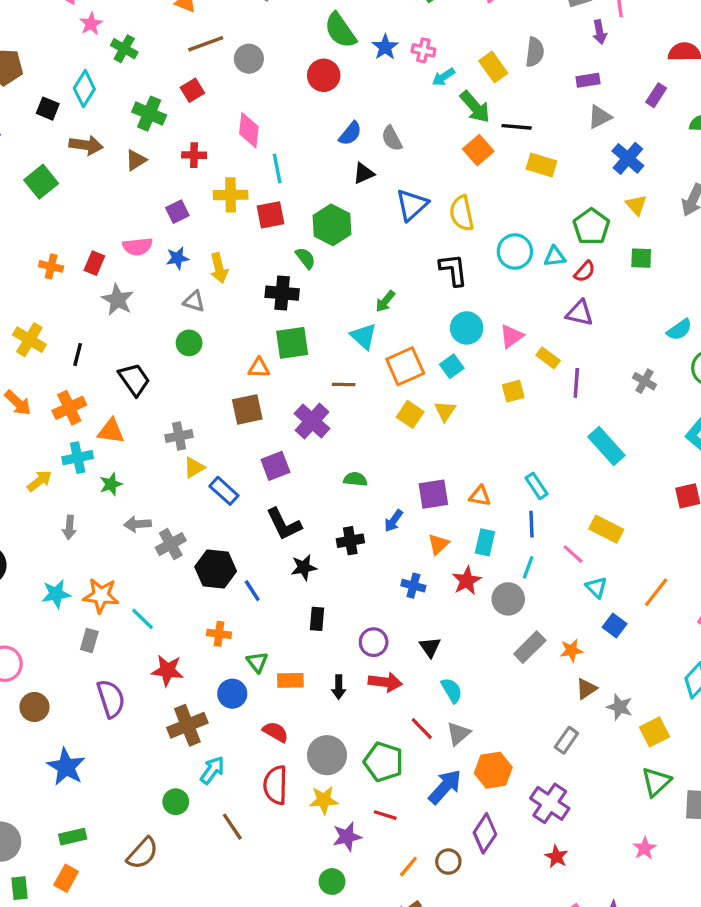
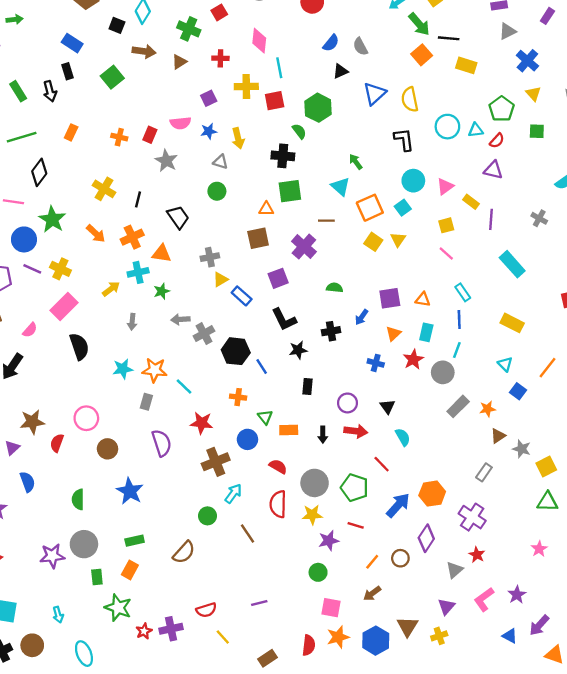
green arrow: (385, 301) -> (356, 162), turned 105
pink line: (573, 554) -> (446, 254), moved
gray triangle: (458, 734) -> (455, 570), moved
green triangle: (656, 782) -> (547, 502), turned 45

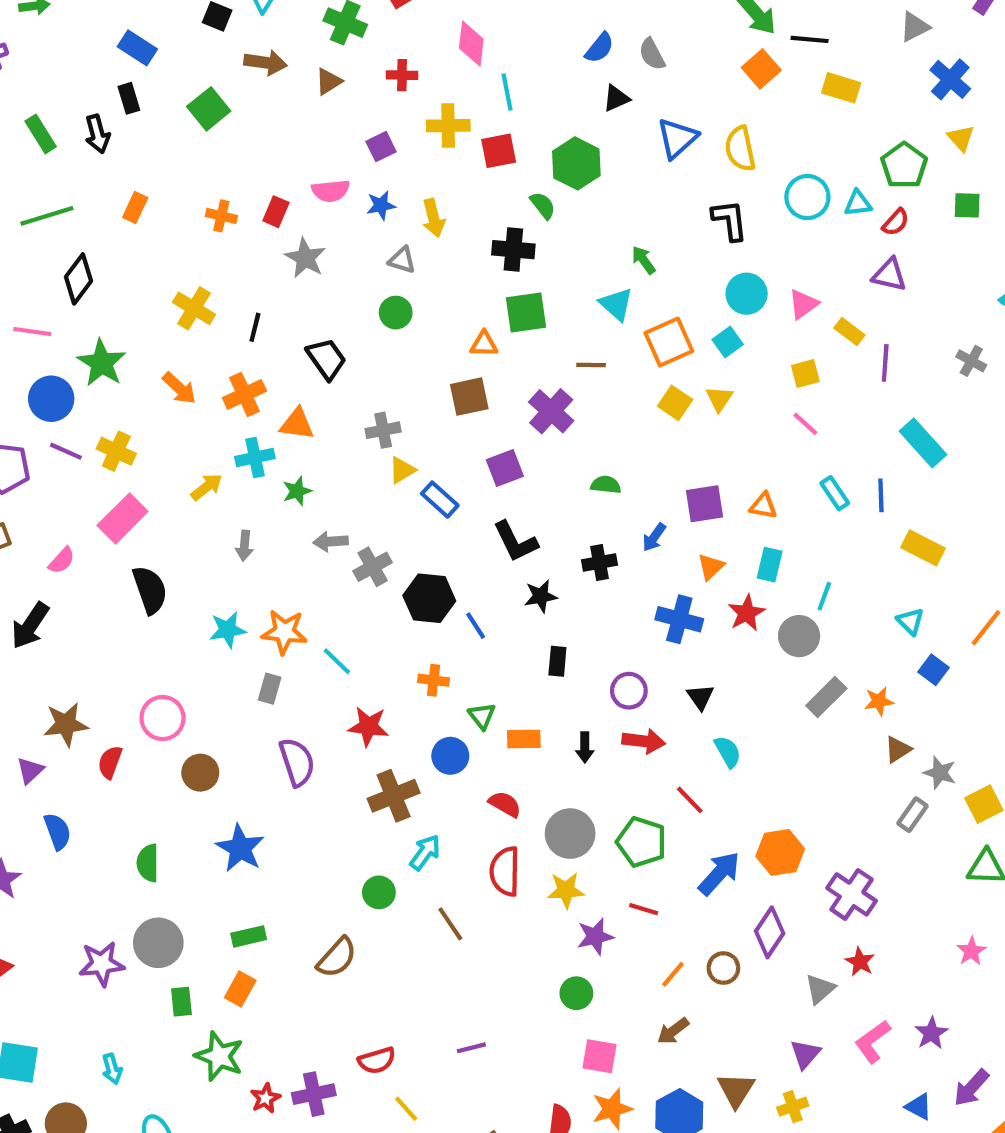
blue line: (459, 319) -> (881, 495), moved
blue cross: (376, 363) -> (679, 619), size x1.5
gray rectangle: (484, 472) -> (912, 815), moved

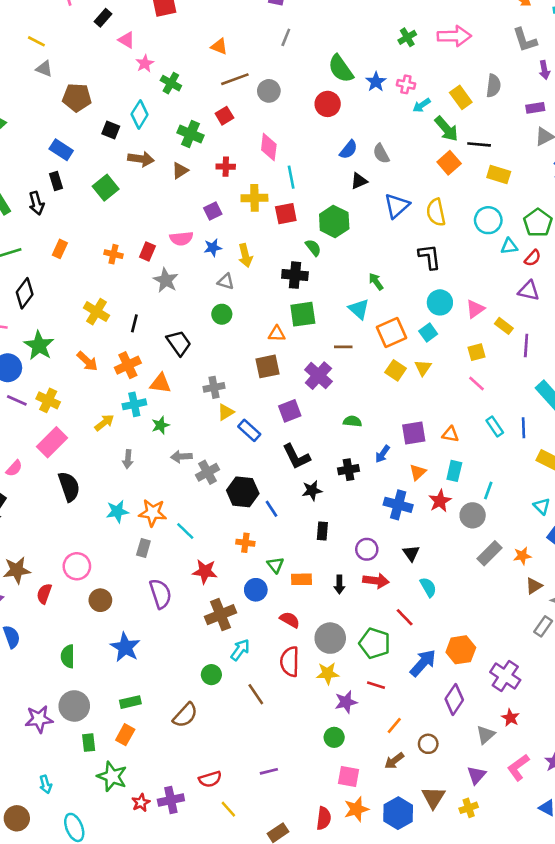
cyan circle: (807, 197) -> (488, 220), moved
brown circle: (723, 968) -> (428, 744), moved

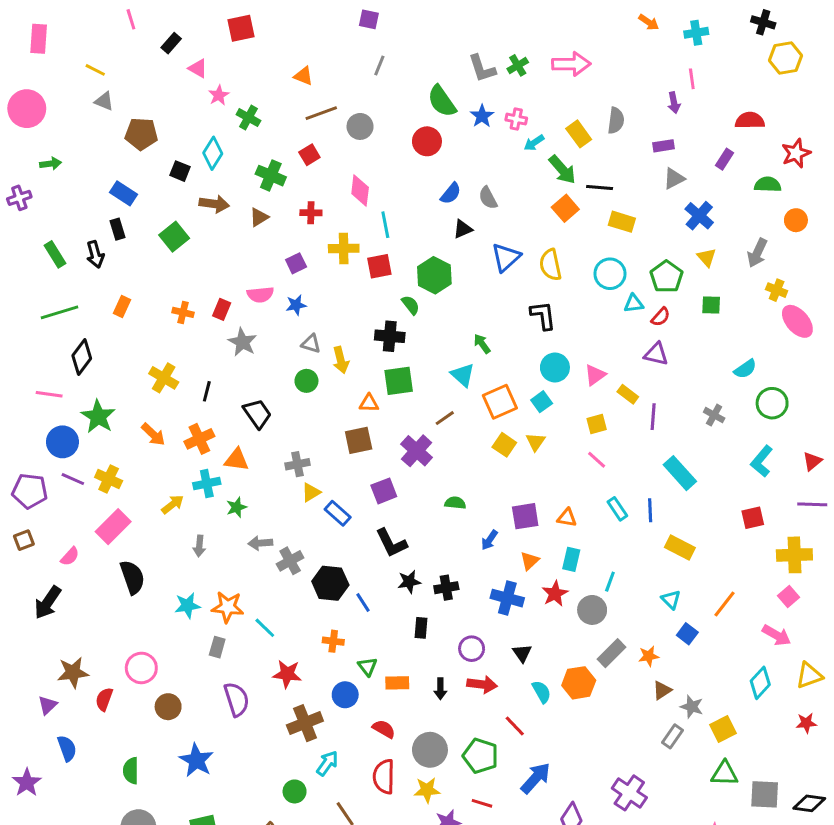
gray L-shape: (525, 40) -> (482, 68), moved
yellow arrow: (245, 255) -> (341, 360), moved
brown line: (343, 347) -> (445, 418), turned -36
black cross: (349, 470) -> (446, 588), moved
orange hexagon: (461, 650) -> (579, 683), moved

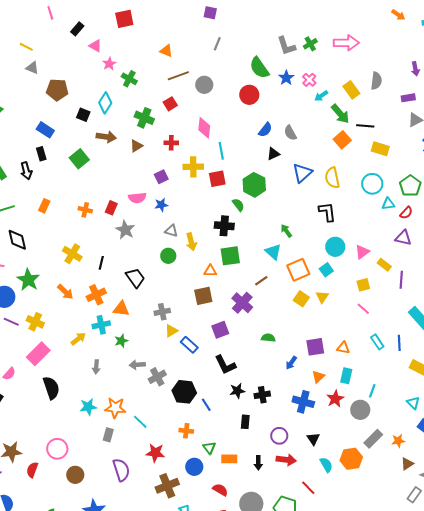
pink cross: (516, 119) -> (309, 80), turned 32
black diamond: (82, 357) -> (17, 240), turned -50

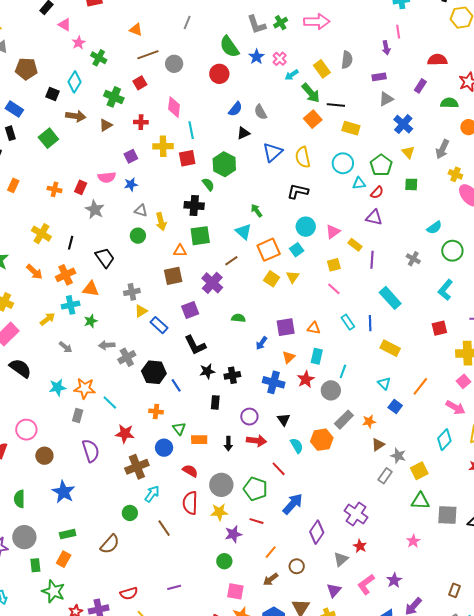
black L-shape: (327, 212) -> (298, 191), turned -70
gray arrow: (96, 367) -> (66, 347), turned -56
black semicircle: (51, 388) -> (20, 368), turned -35

